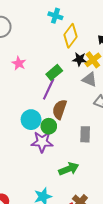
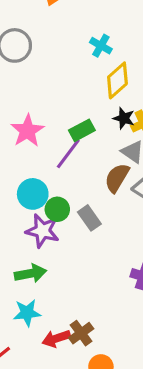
pink star: (19, 63) -> (27, 131), moved, size x1.5
brown semicircle: (60, 109) -> (117, 178), moved
gray rectangle: (85, 134) -> (89, 218), moved, turned -49
green arrow: (69, 169) -> (30, 273), moved

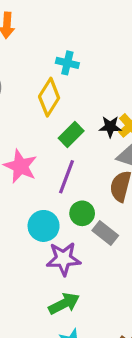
yellow diamond: (117, 80) -> (49, 97), moved
green rectangle: (82, 130) -> (71, 135), moved
green circle: (57, 209) -> (82, 213), moved

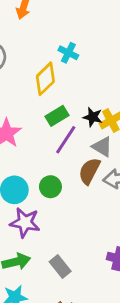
purple line: (67, 177) -> (66, 140), moved
gray rectangle: (105, 233) -> (60, 267), moved

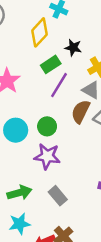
black star: (93, 117) -> (73, 48), moved
purple star: (25, 223) -> (47, 156), moved

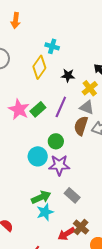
green rectangle: (51, 64) -> (38, 109), moved
cyan circle: (16, 130) -> (38, 156), moved
cyan star: (19, 224) -> (45, 212), moved

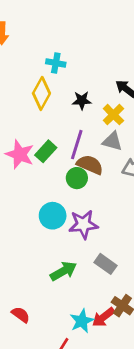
brown semicircle: (81, 126) -> (90, 165), moved, turned 102
green circle: (56, 141) -> (77, 178), moved
cyan star: (45, 212) -> (82, 321), moved

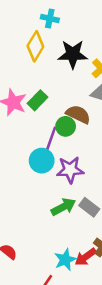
black star: (82, 100) -> (73, 54), size x1.6
purple line: (77, 145) -> (51, 140), moved
green arrow: (63, 271) -> (63, 207), moved

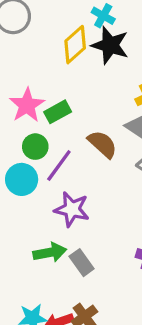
black star: (73, 54) -> (110, 45), moved
green circle: (66, 126) -> (35, 147), moved
cyan circle: (42, 161) -> (22, 179), moved

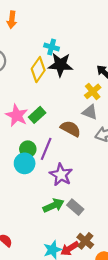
green circle: (35, 147) -> (28, 149), moved
purple star: (72, 209) -> (61, 175), turned 30

